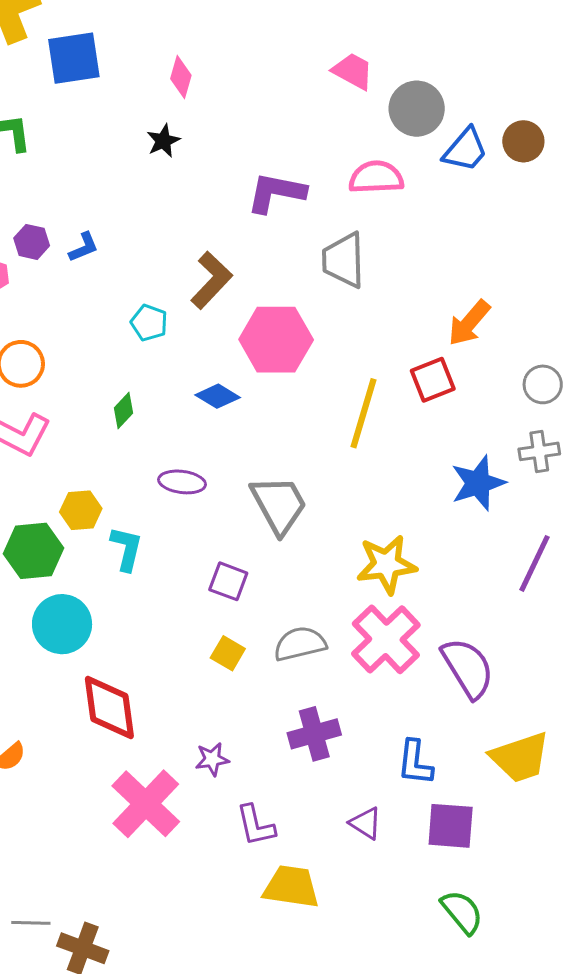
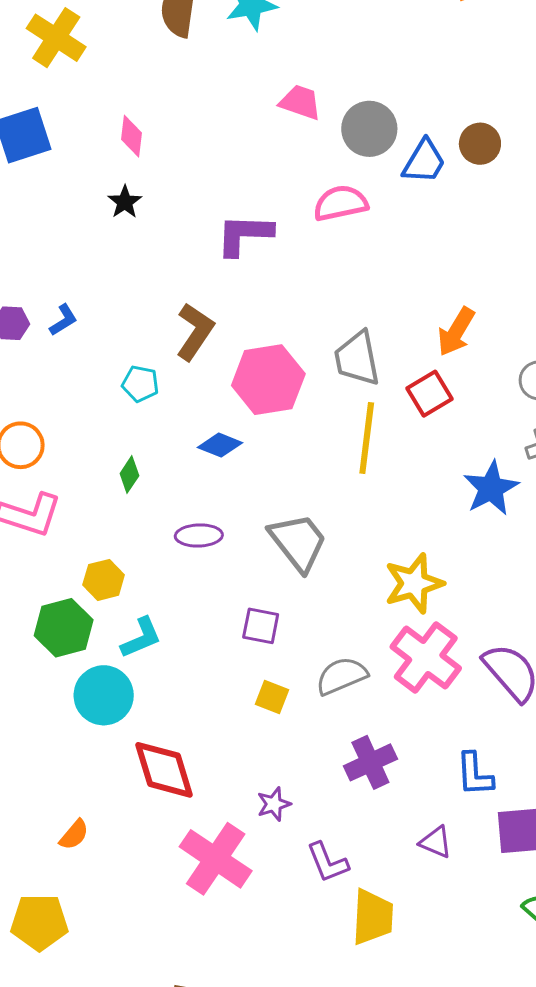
gray trapezoid: (344, 260) -> (357, 359), moved
cyan L-shape: (127, 549) -> (141, 638), moved, turned 63
yellow trapezoid: (291, 887) -> (373, 917), turned 94

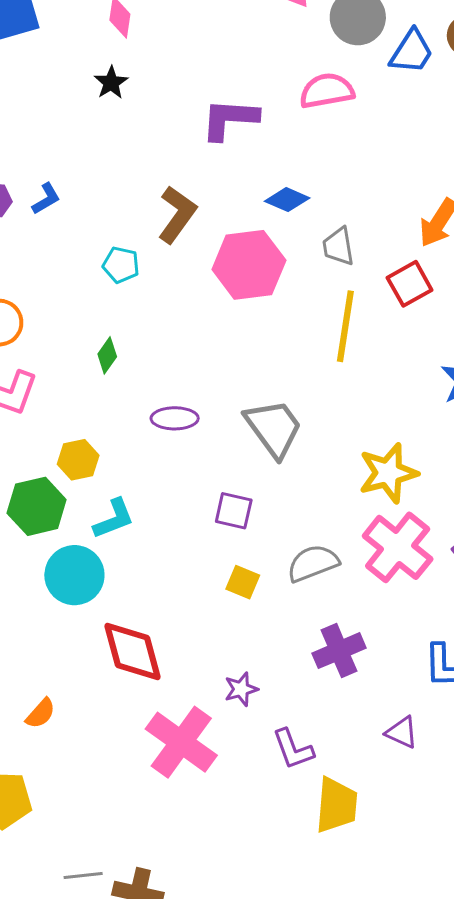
gray trapezoid: (357, 359) -> (338, 246), size x0.7
blue diamond: (220, 445) -> (287, 200), moved

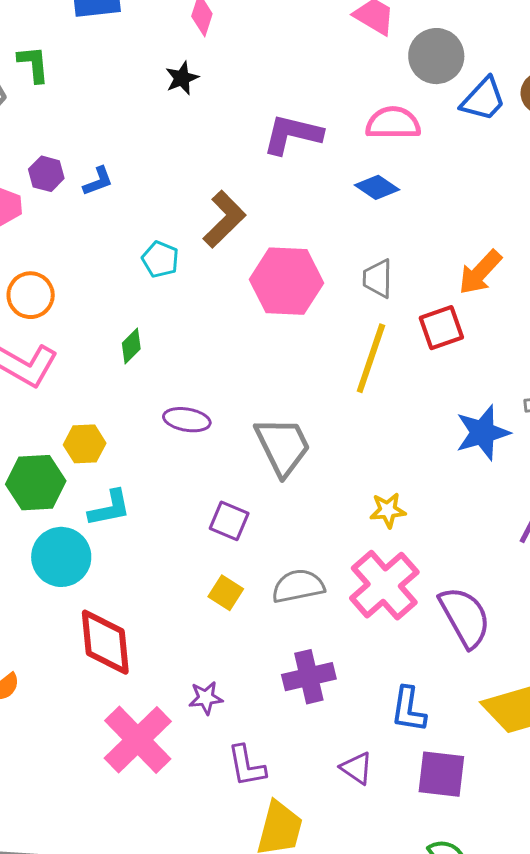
blue diamond: (287, 200) -> (377, 187), moved
yellow star: (388, 473) -> (388, 510), size x0.6

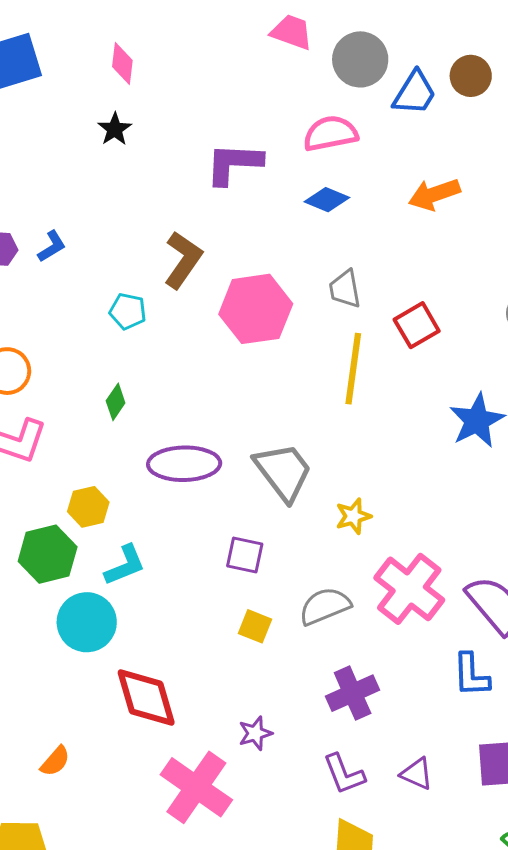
orange arrow: (480, 272) -> (434, 194), moved, turned 39
purple ellipse: (187, 420) -> (184, 464), size x1.5
yellow star: (388, 510) -> (353, 516), moved
blue L-shape: (408, 709) -> (471, 675), moved
purple L-shape: (247, 766) -> (344, 774), moved

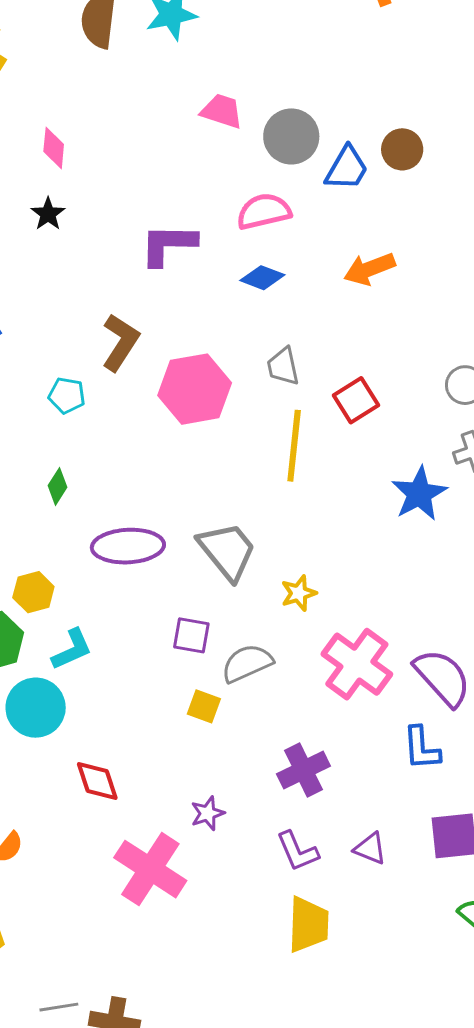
gray semicircle: (325, 606) -> (247, 663), moved
red diamond: (146, 698) -> (97, 781), size x0.7

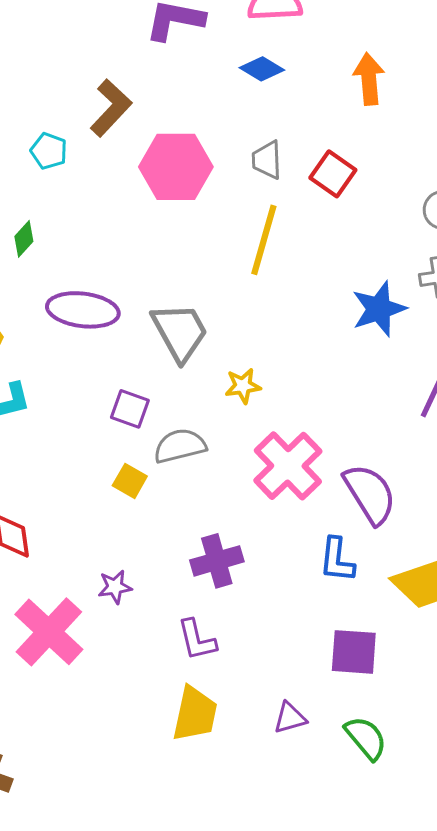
orange arrow: (369, 269) -> (369, 79), turned 96
red square: (356, 400) -> (333, 174), moved, turned -33
purple triangle: (370, 849) -> (290, 718), moved, turned -48

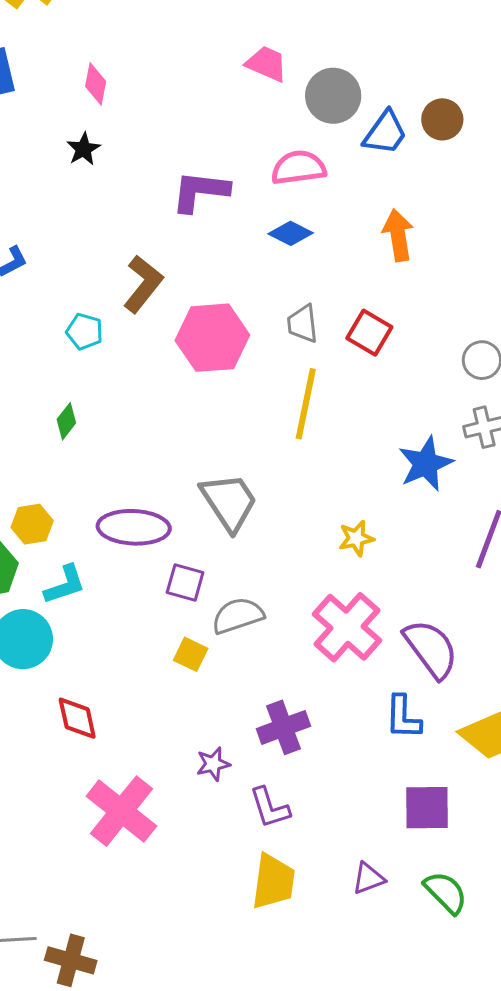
purple ellipse: (83, 310) -> (134, 527), moved
yellow star: (243, 386) -> (356, 538), moved
purple star: (115, 587) -> (213, 764), moved

